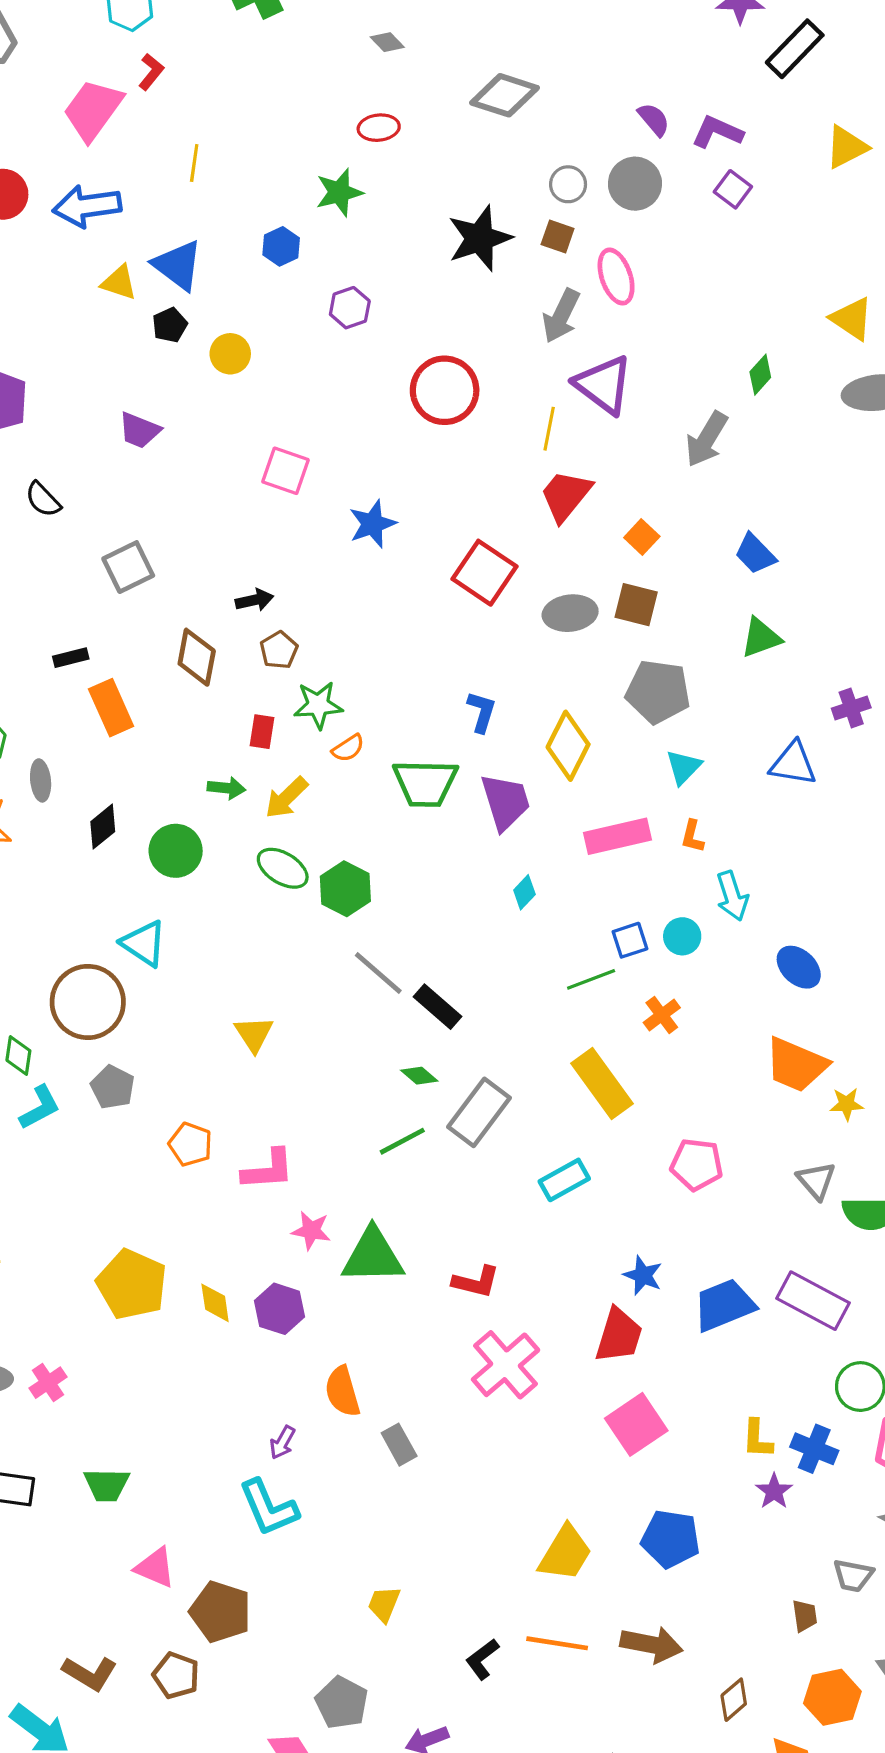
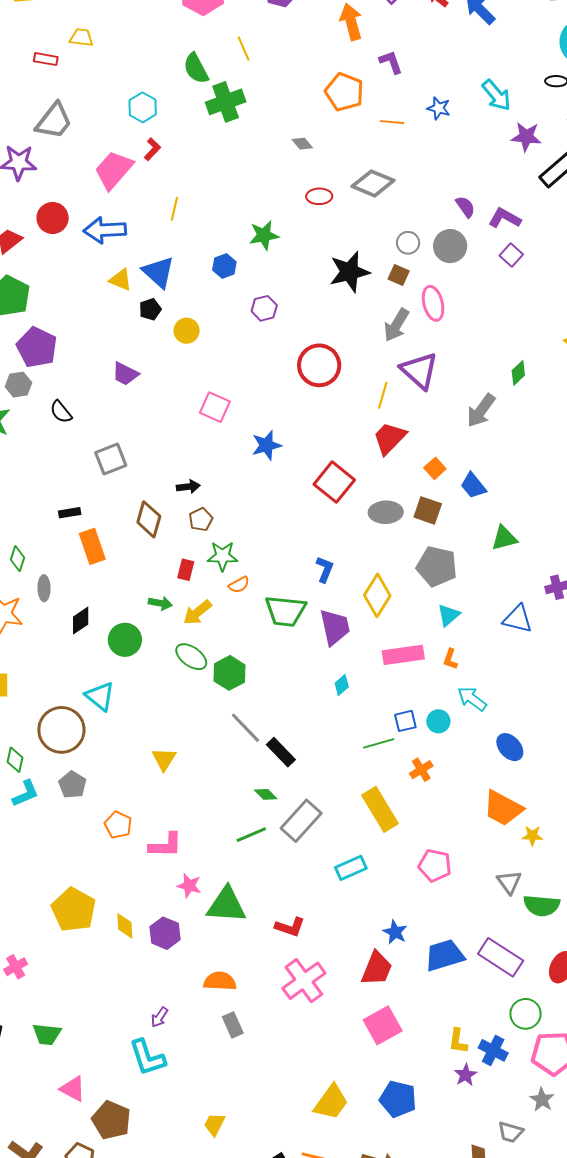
red ellipse: (379, 128) -> (319, 196), moved
blue trapezoid: (755, 554) -> (473, 486), moved
cyan arrow: (732, 896) -> (472, 699), turned 140
orange semicircle: (342, 1392) -> (220, 981), moved, turned 104

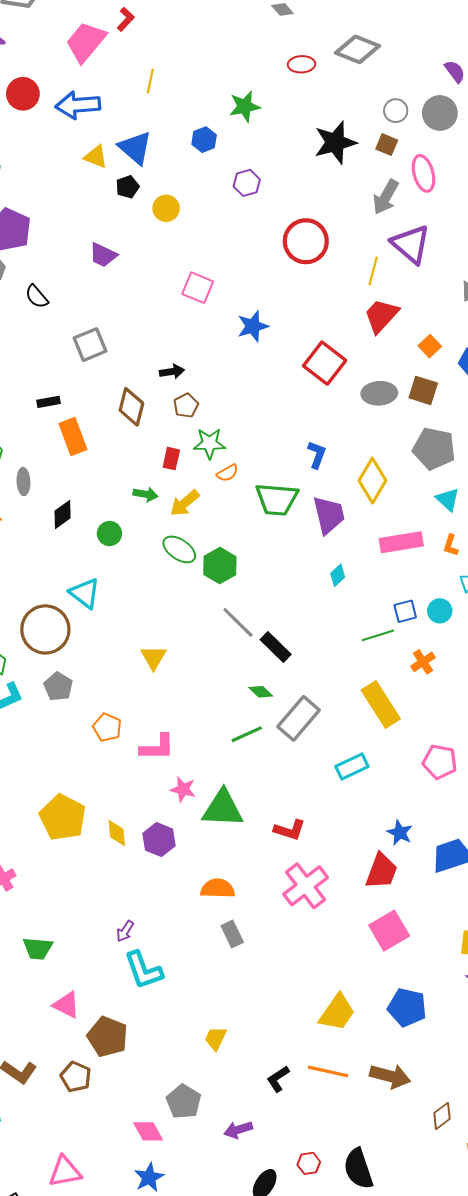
cyan triangle: (449, 615) -> (448, 499), turned -35
green circle: (125, 640) -> (109, 533), size x0.7
purple arrow: (160, 1017) -> (125, 931), moved

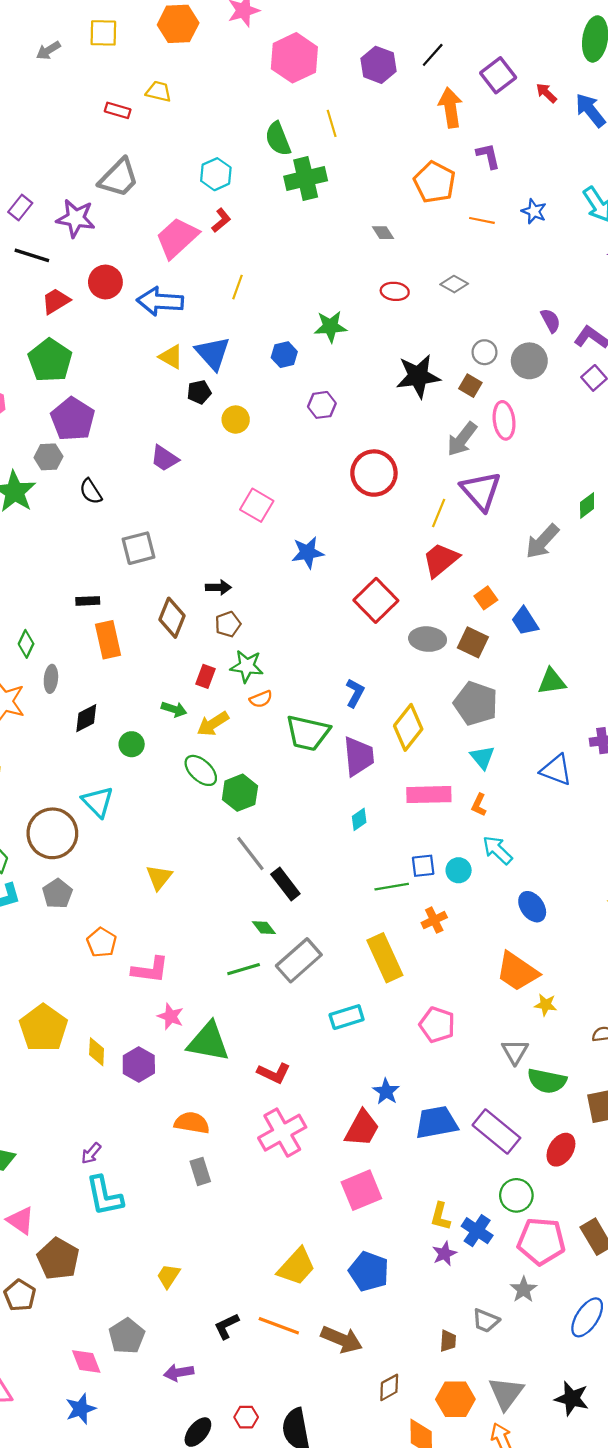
gray diamond: (358, 49) -> (454, 284), size x0.6

